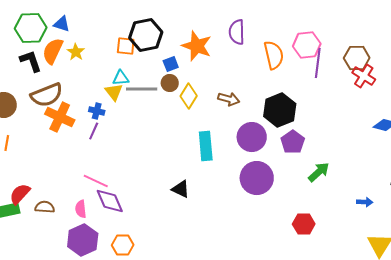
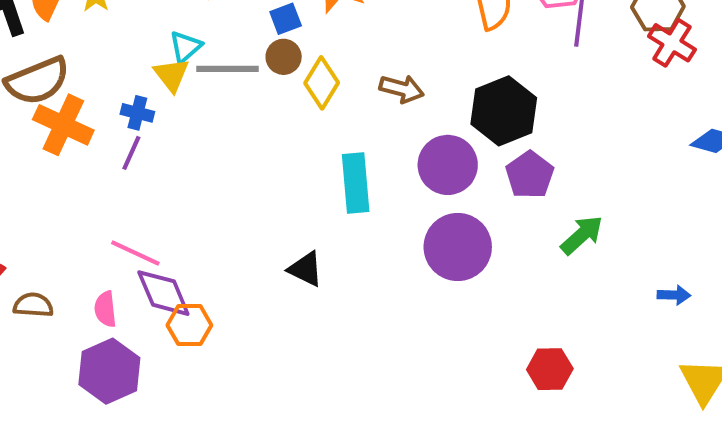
cyan triangle: (121, 78) -> (185, 47), turned -36
red hexagon: (304, 224) -> (550, 369), moved
orange hexagon: (123, 245) -> (189, 325), moved

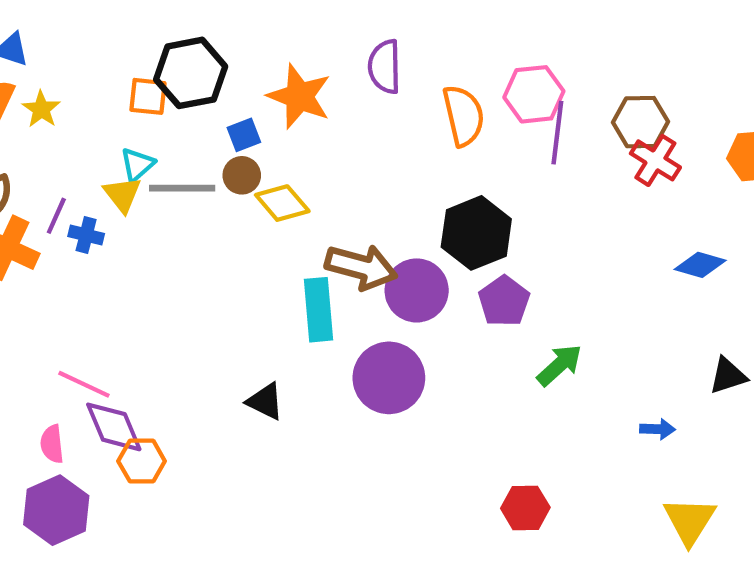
yellow diamond: (322, 83) -> (282, 203), turned -72
brown arrow: (402, 89) -> (361, 267), moved, size x1.5
purple line: (131, 153) -> (56, 216), moved
purple circle: (458, 247) -> (389, 378), moved

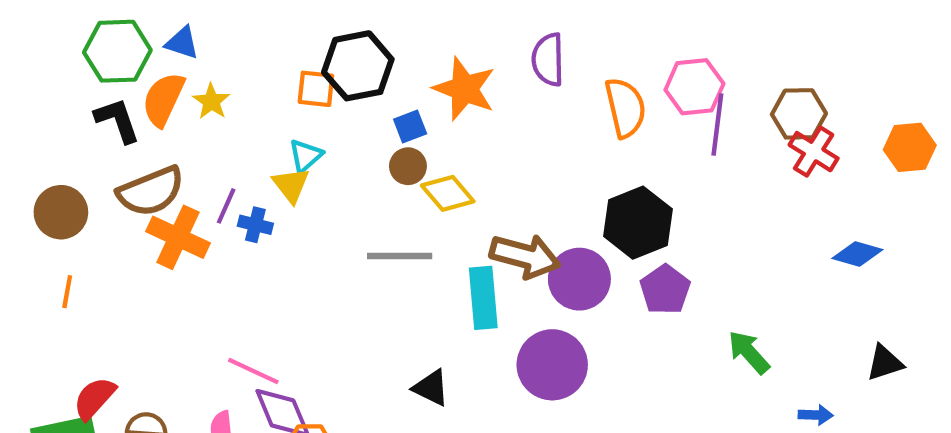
gray line: (182, 188) -> (400, 256), moved
green arrow: (559, 365) -> (749, 352), moved, turned -90

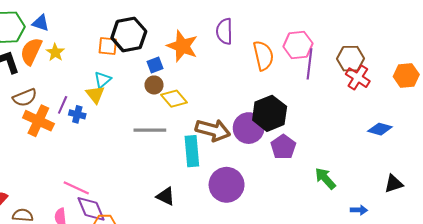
brown semicircle: (151, 191) -> (25, 98), size x0.7
purple circle: (579, 279) -> (249, 128), moved

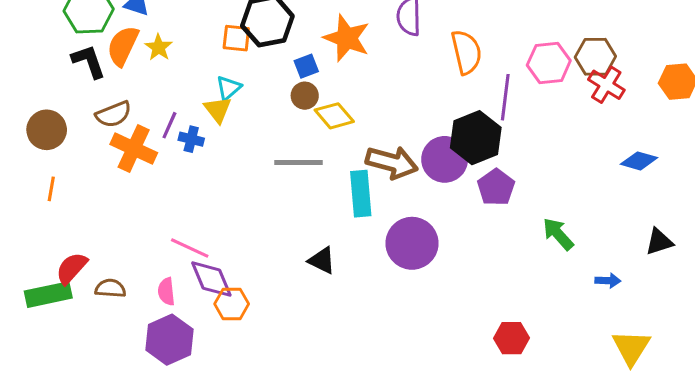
pink hexagon: (298, 45) -> (549, 63), moved
purple line: (310, 64) -> (505, 97), moved

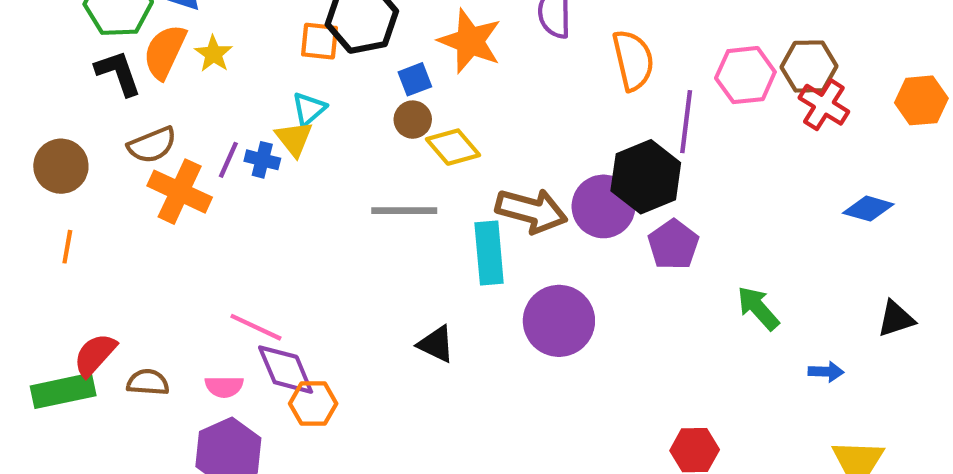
blue cross: (191, 139) -> (262, 160), moved
pink semicircle: (166, 292) -> (224, 387), turned -84

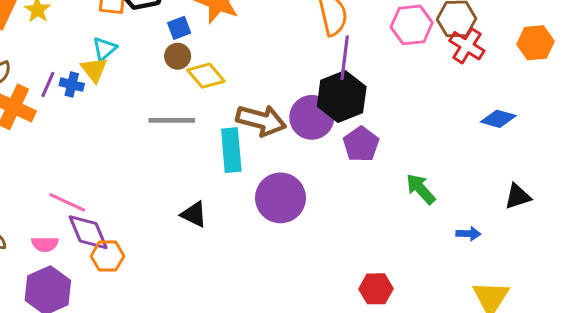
purple line: (686, 122) -> (345, 58), moved

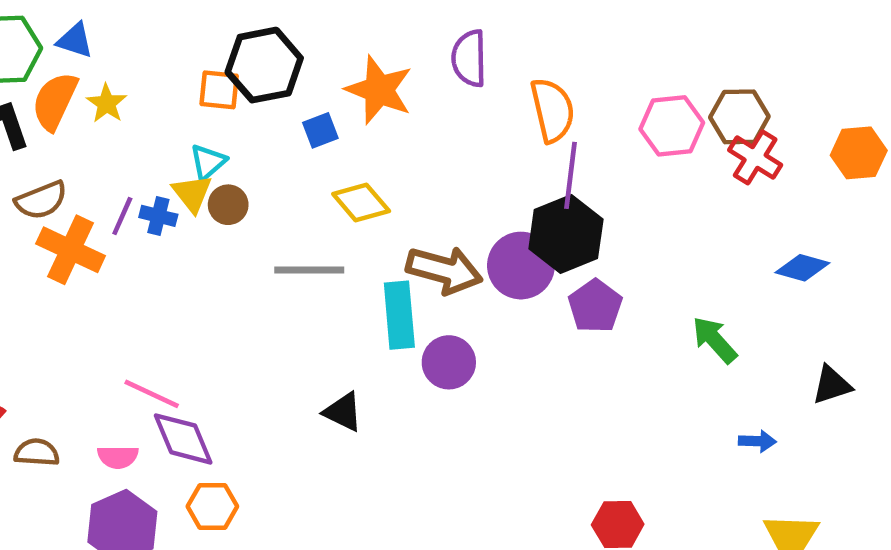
brown circle: (178, 56) -> (228, 205), moved
green arrow: (421, 189) -> (715, 340), moved
purple circle: (281, 198) -> (449, 362), moved, size x0.7
orange hexagon: (108, 256) -> (212, 506), moved

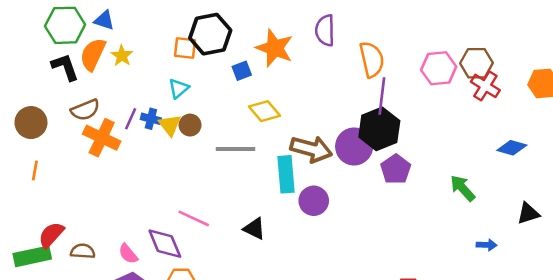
yellow triangle: (192, 193) -> (170, 125), moved
brown circle: (228, 205) -> (190, 125), moved
pink line: (152, 394) -> (194, 218), moved
pink semicircle: (118, 457) -> (128, 254), turned 50

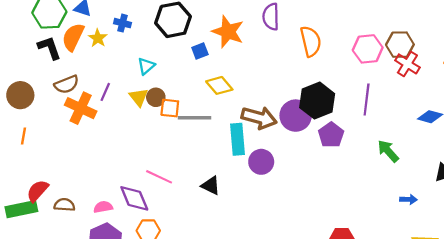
orange square: (185, 48) -> (170, 108), moved
purple line: (382, 96) -> (367, 99), moved
blue cross: (151, 119) -> (122, 23), moved
pink semicircle: (128, 254) -> (103, 207), turned 120

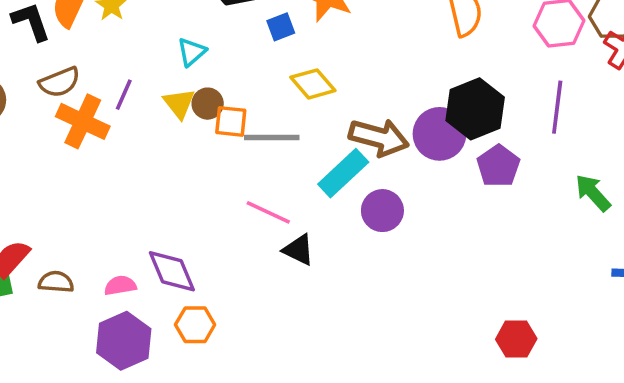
cyan rectangle: (238, 139) -> (343, 173), turned 52
pink line: (159, 177) -> (268, 212), moved

